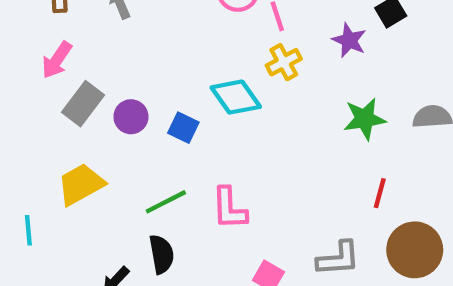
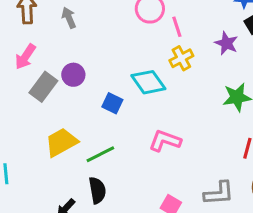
purple circle: (131, 117) -> (73, 75), moved
yellow trapezoid: (81, 184) -> (61, 142), moved
pink L-shape: (229, 208) -> (165, 141), moved, turned 112

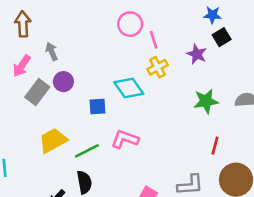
gray arrow: (69, 18) -> (52, 52), moved
blue square: (112, 103) -> (97, 106), turned -30
pink L-shape: (165, 141) -> (125, 139), moved

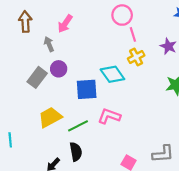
pink circle: (130, 24) -> (122, 15), moved
pink arrow: (22, 66) -> (65, 24), moved
blue square: (97, 106) -> (87, 89), size x1.5

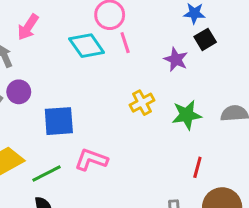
yellow cross: (136, 57) -> (142, 103), moved
cyan diamond: (112, 74) -> (87, 46), moved

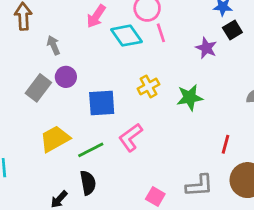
pink arrow: (28, 27) -> (96, 16), moved
yellow cross: (142, 103) -> (148, 86), moved
green star: (187, 115) -> (190, 97), moved
pink L-shape: (91, 160) -> (131, 137), turned -56

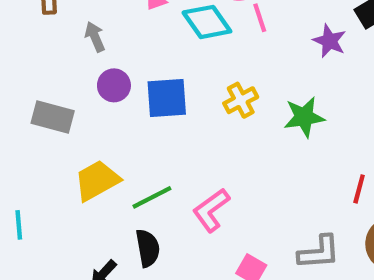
gray rectangle: (38, 88) -> (53, 117), moved, turned 68
blue square: (102, 103) -> (167, 98), moved
pink L-shape: (131, 137) -> (211, 210), moved

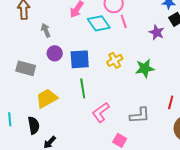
green line: (152, 197) -> (83, 88), moved, turned -72
black semicircle: (148, 248) -> (34, 125), moved
gray L-shape: (319, 252) -> (140, 115), moved

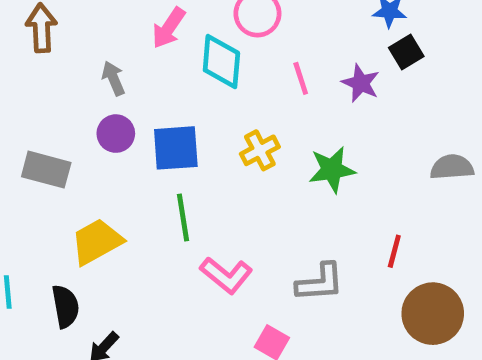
pink line: (124, 21) -> (301, 78), moved
cyan diamond: (99, 23) -> (221, 62), turned 40
gray arrow: (46, 30) -> (113, 78), moved
pink L-shape: (101, 112) -> (226, 275), turned -105

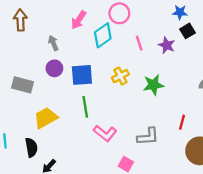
cyan diamond: (221, 62) -> (103, 35), turned 50

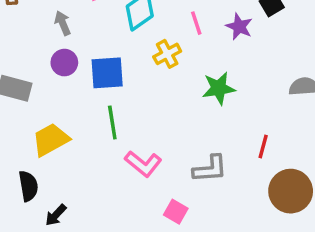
yellow cross: (120, 76) -> (167, 54), moved

